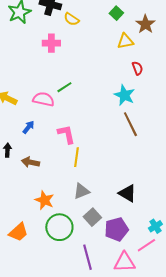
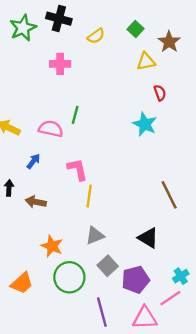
yellow semicircle: (71, 19) -> (96, 36), moved, turned -70
green line: (64, 87) -> (75, 115), turned -42
brown line: (130, 124) -> (169, 195), moved

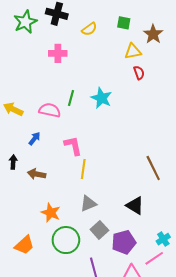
green square: (135, 29) -> (124, 23), turned -32
red semicircle: (160, 93) -> (139, 73), moved
cyan star: (145, 124) -> (101, 98), moved

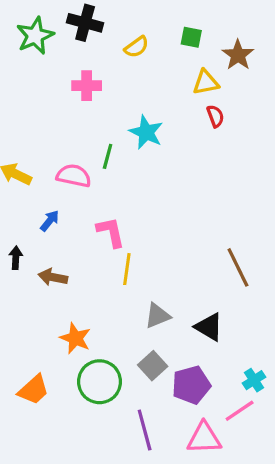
cyan star: (101, 98) -> (146, 132), moved
gray triangle: (88, 204) -> (157, 316), moved

